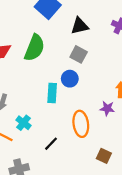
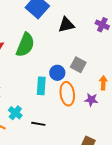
gray square: (79, 54) -> (78, 65), moved
orange ellipse: (81, 124) -> (67, 94), moved
black line: (51, 144) -> (38, 124), moved, turned 56

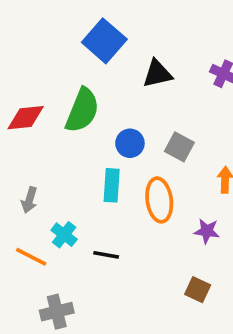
blue circle: (57, 73) -> (130, 143), moved
purple star: (91, 100) -> (207, 231), moved

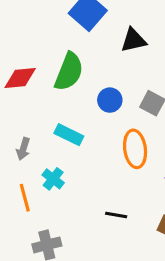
cyan rectangle: (112, 185) -> (69, 135), moved, turned -68
black line: (106, 255) -> (116, 215), moved
orange line: (31, 257) -> (25, 198), turned 48

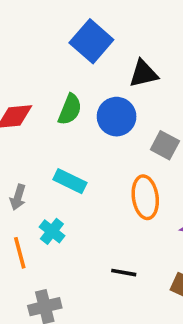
green semicircle: (69, 72) -> (70, 109), size x0.7
blue circle: (110, 100) -> (117, 117), moved, size x1.4

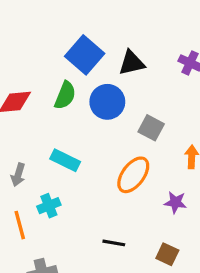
blue square: (91, 41) -> (85, 55), moved
orange ellipse: (145, 197) -> (133, 175), turned 45
cyan cross: (52, 231) -> (49, 206), turned 30

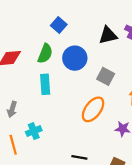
blue square: (85, 55) -> (59, 25), size x0.6
black triangle: (132, 63) -> (108, 35), moved
cyan rectangle: (65, 160) -> (45, 84), moved, turned 60

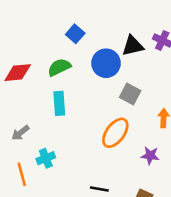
green semicircle: (45, 54) -> (59, 67), turned -138
blue circle: (75, 58) -> (106, 63), moved
gray arrow: (12, 109) -> (20, 133), turned 35

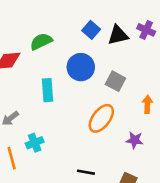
blue square: (75, 34) -> (91, 30), moved
blue circle: (106, 63) -> (81, 67), moved
green semicircle: (59, 67) -> (41, 41), moved

